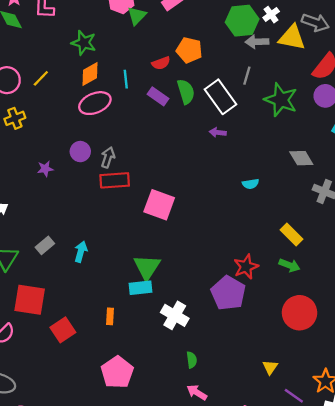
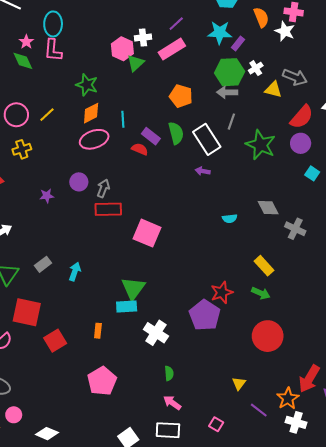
yellow triangle: (292, 38) -> (273, 90), size x0.7
gray arrow: (257, 42) -> (227, 92), moved
red semicircle: (161, 63) -> (140, 149), moved, turned -140
gray diamond: (301, 158) -> (268, 208), moved

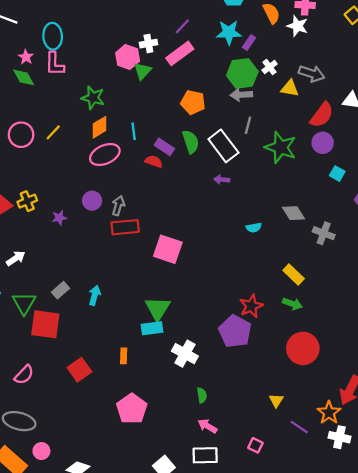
yellow cross: (22, 149) -> (27, 201), moved
red square: (27, 312) -> (45, 324), moved

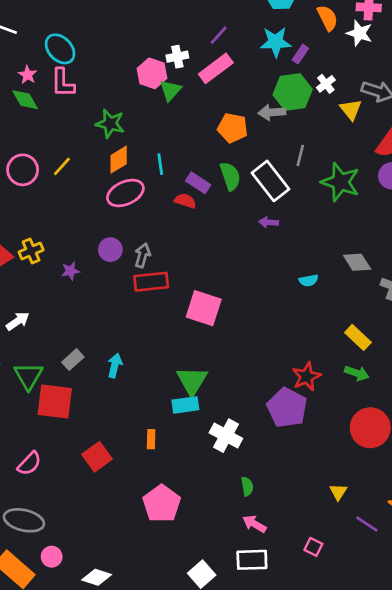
cyan ellipse: (53, 36) -> (60, 49), turned -40
yellow triangle: (290, 88) -> (351, 110), turned 42
gray arrow: (241, 95) -> (272, 112), moved

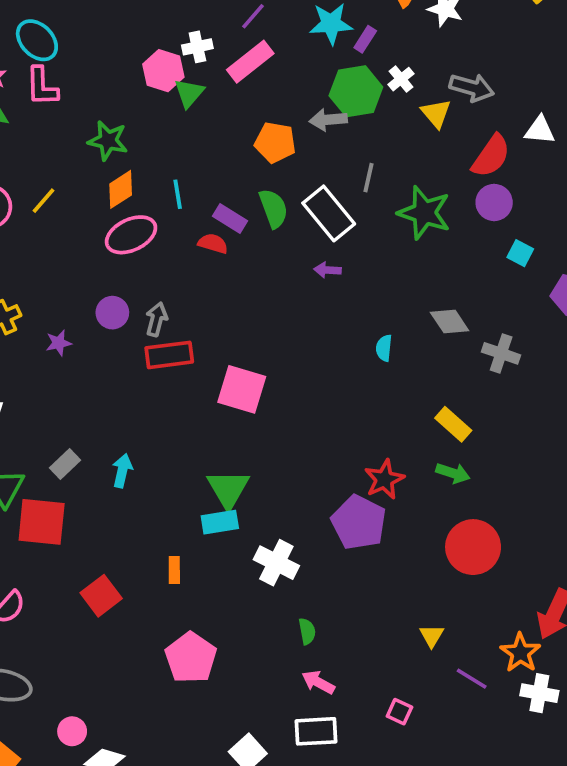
cyan semicircle: (309, 280) -> (384, 348), turned 108
pink circle: (52, 557) -> (72, 731), moved

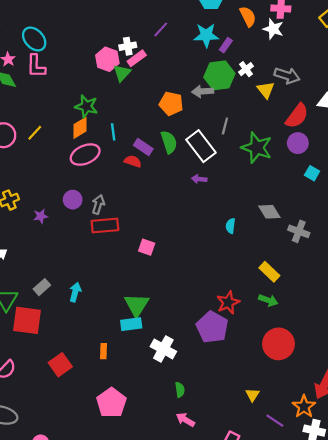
pink rectangle: (250, 62) -> (137, 58), moved, size x0.7
green star: (108, 141) -> (86, 106), moved
pink square: (242, 389) -> (147, 247), size x0.6

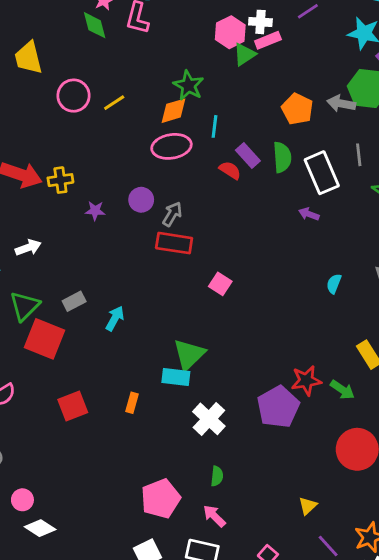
gray line: (225, 126) -> (359, 155), turned -35
green arrow: (268, 300) -> (342, 390), moved
pink pentagon: (111, 403) -> (161, 499), moved

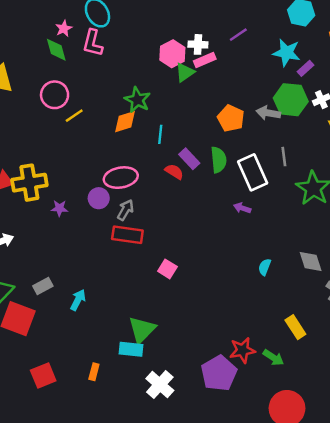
pink circle: (73, 96) -> (55, 95), moved
pink ellipse: (171, 146) -> (121, 178), moved
yellow cross: (60, 180) -> (29, 183), size x1.6

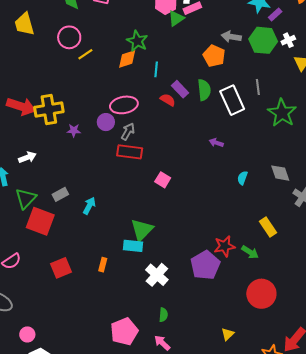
gray arrow: (268, 113) -> (231, 37), moved
purple arrow: (242, 208) -> (216, 143), moved

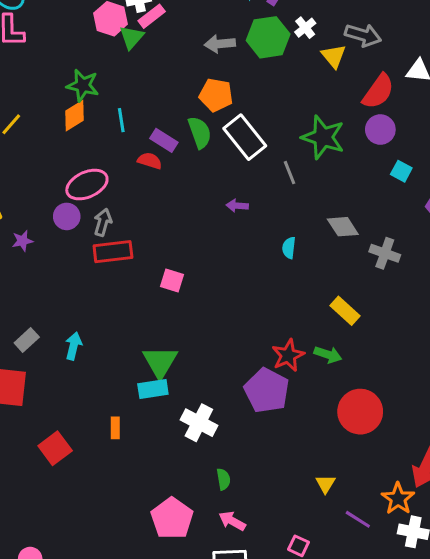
orange pentagon: (214, 56) -> (216, 95), moved
gray line: (258, 87) -> (289, 173), moved

